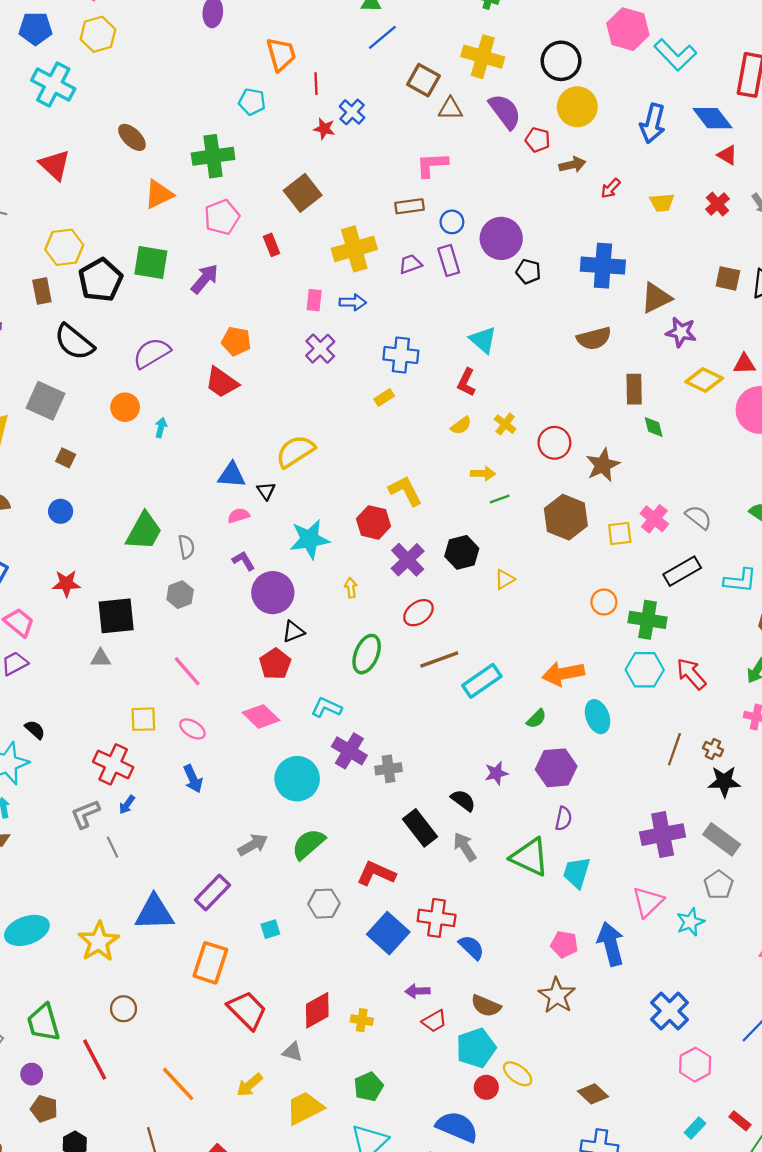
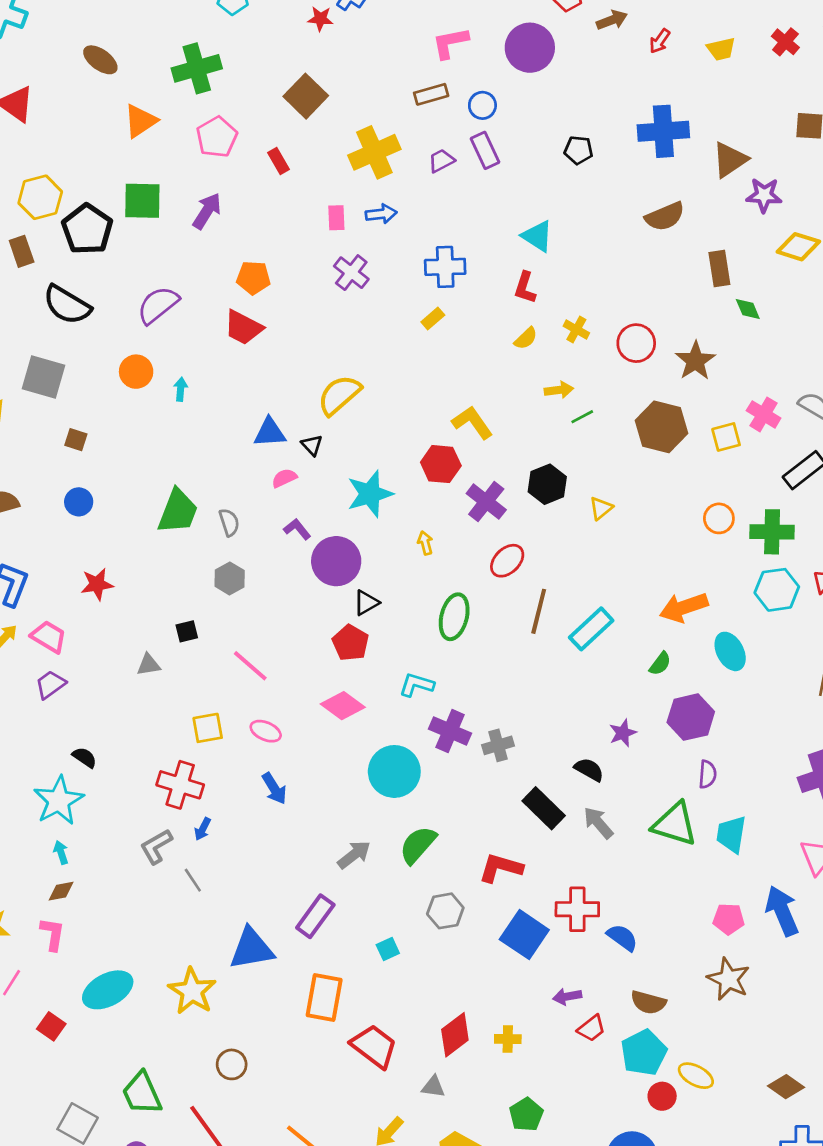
purple circle: (501, 238) -> (530, 48), moved
black square: (116, 616) -> (187, 631), moved, size x0.5
brown line: (439, 660) -> (539, 611), turned -48

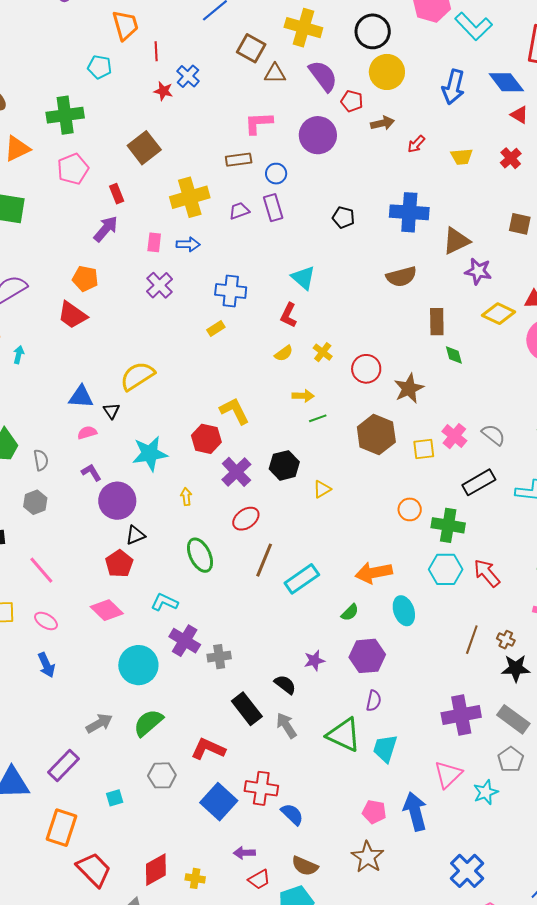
purple arrow: (207, 211) -> (106, 229), moved
green ellipse: (454, 617) -> (200, 555), turned -48

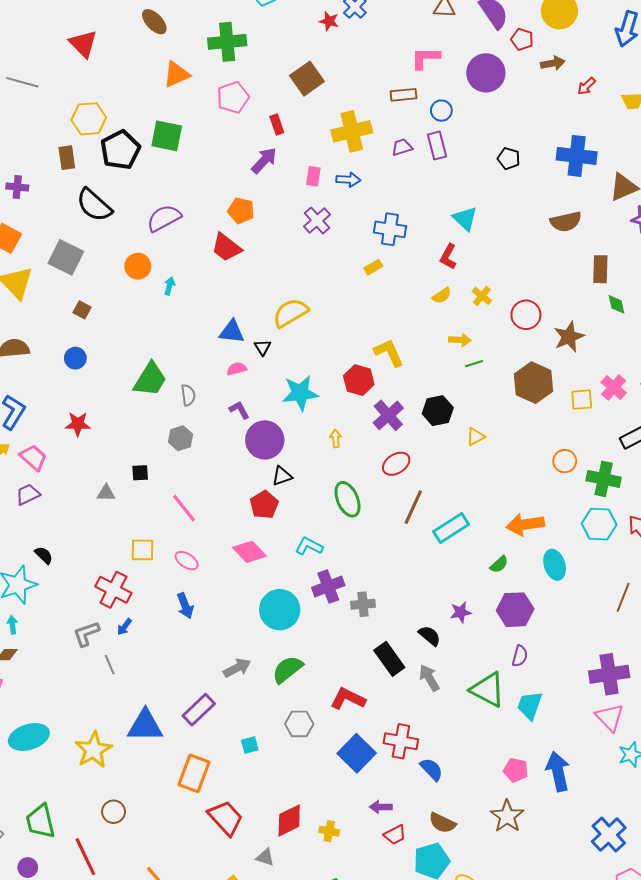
purple cross: (185, 641) -> (328, 586), turned 36
pink triangle: (448, 774) -> (610, 717), moved, turned -32

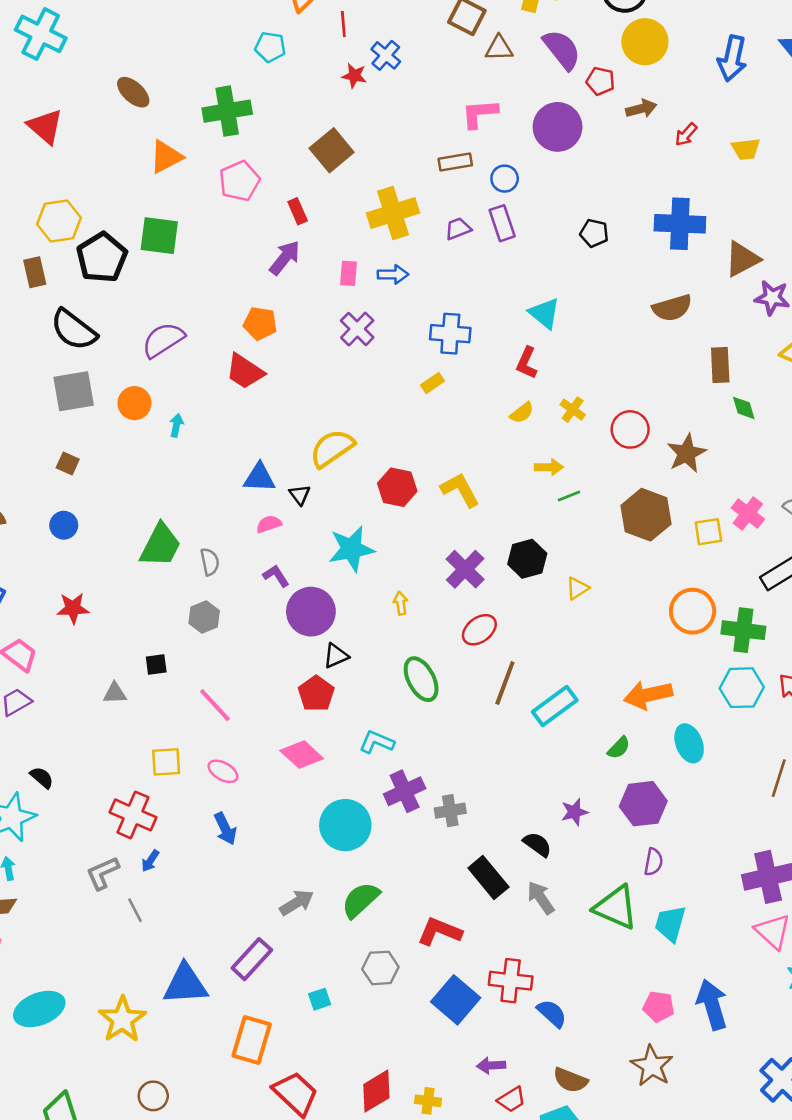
gray square: (66, 257) -> (74, 391), moved, turned -32
red hexagon: (359, 380) -> (397, 487), moved
orange circle: (565, 461) -> (693, 611), size x1.5

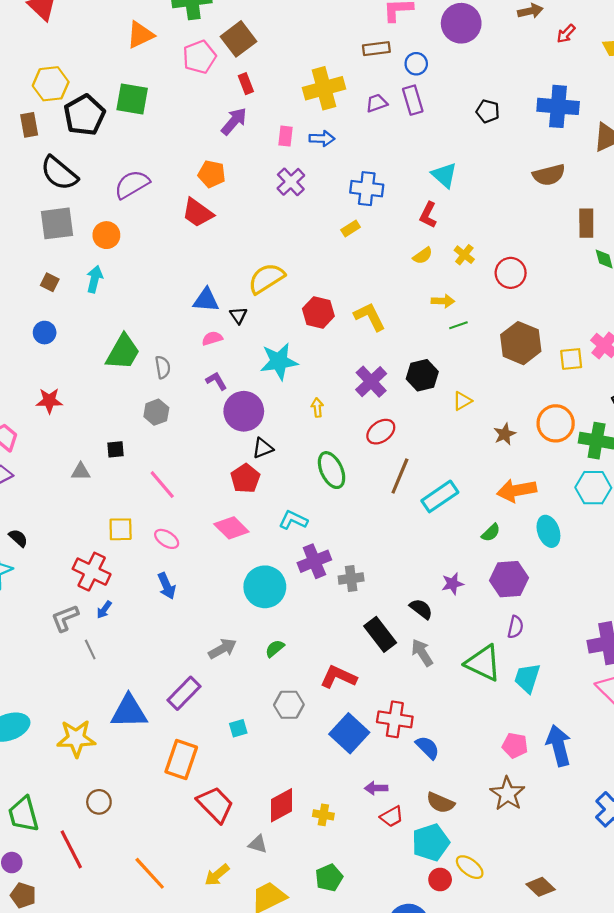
brown square: (332, 150) -> (239, 39), moved
cyan arrow: (176, 425) -> (95, 279), moved, size x1.4
brown star: (687, 453) -> (505, 434), moved, size x0.7
green semicircle: (360, 900) -> (275, 649), size x0.6
yellow star: (122, 1019) -> (76, 738), turned 30

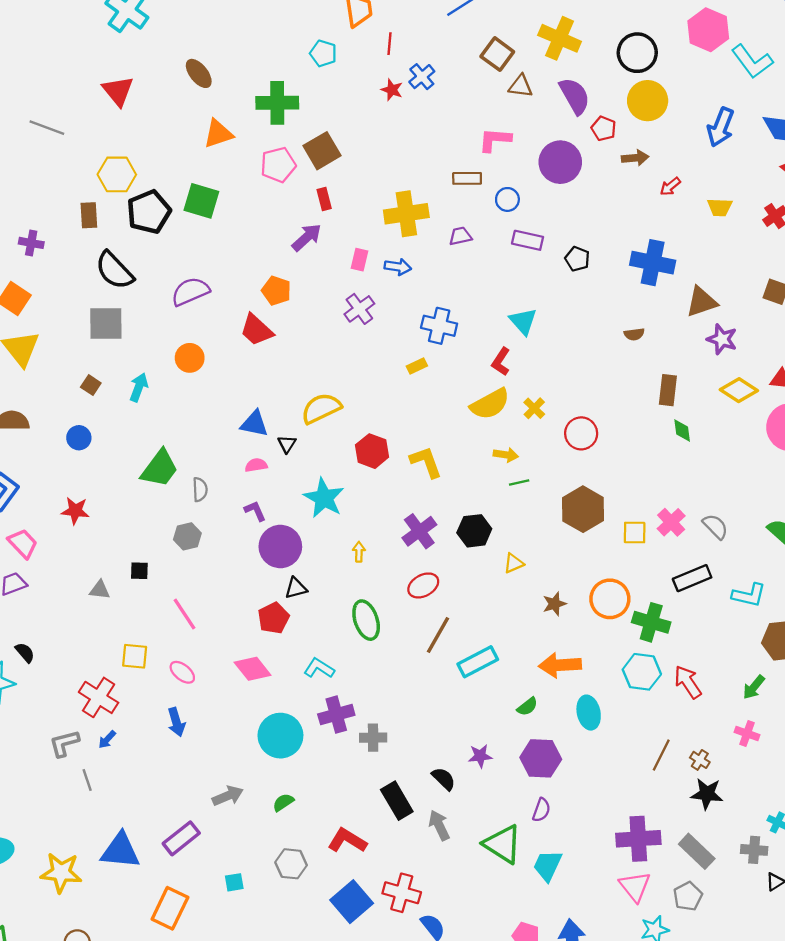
purple rectangle: (413, 100) -> (528, 240), moved, turned -68
brown semicircle: (549, 175) -> (634, 334), size x0.6
orange circle: (106, 235) -> (190, 358), moved
yellow semicircle: (423, 256) -> (490, 404), size x1.8
cyan star: (279, 361) -> (324, 498), turned 30

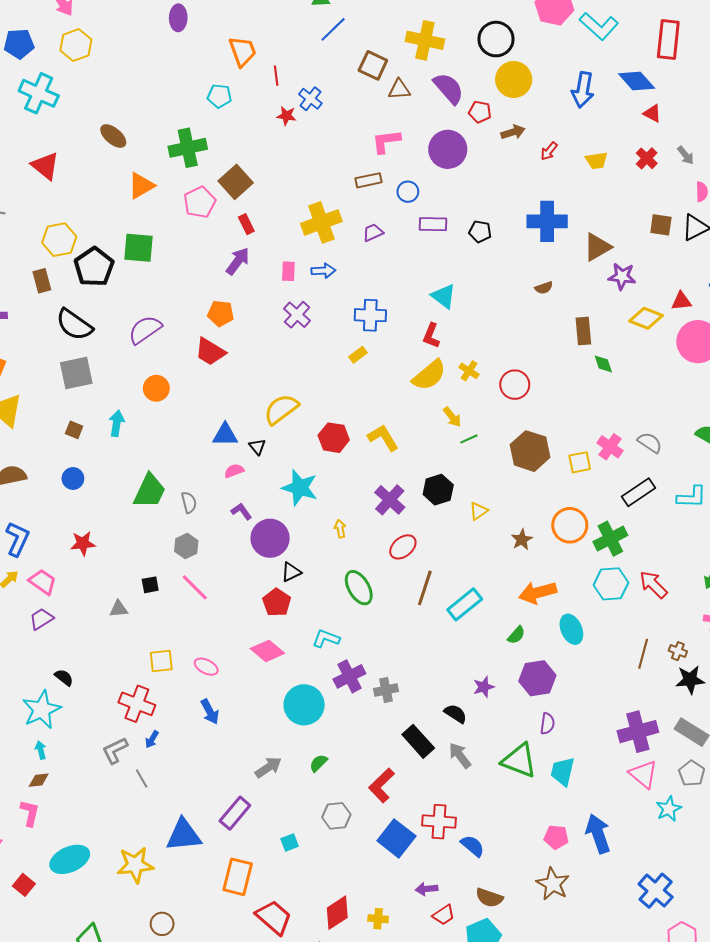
yellow arrow: (506, 455) -> (452, 417), turned 55
pink line: (184, 614) -> (195, 587), moved
green cross: (651, 622) -> (610, 539), turned -32
red L-shape: (347, 841) -> (382, 785), turned -64

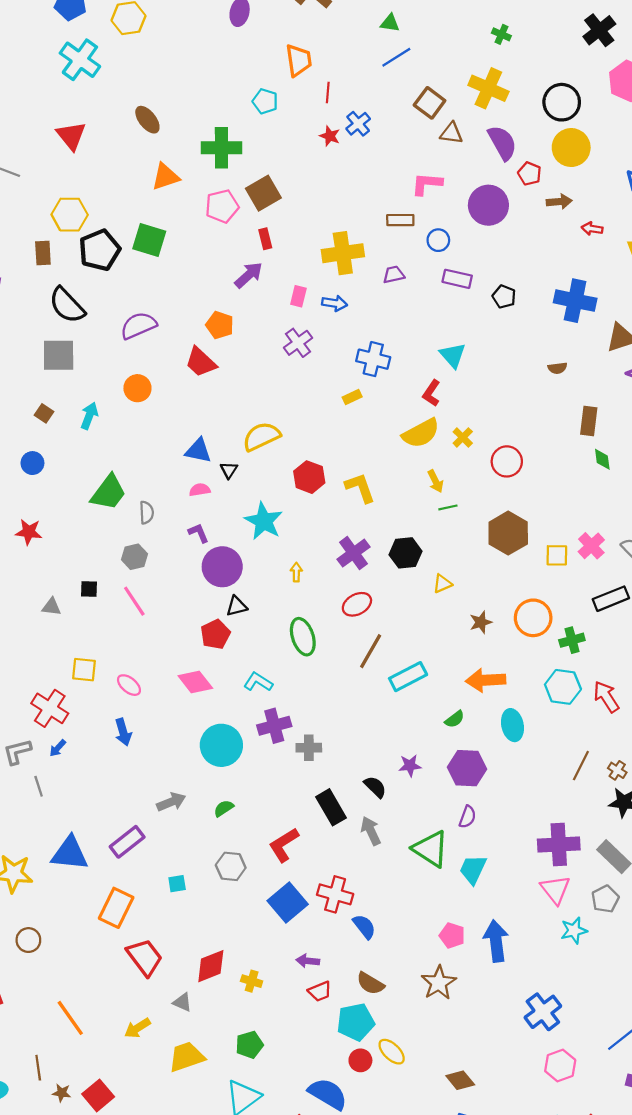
red arrow: (549, 151) -> (592, 229), turned 48
green cross: (610, 539) -> (572, 640), size x0.7

